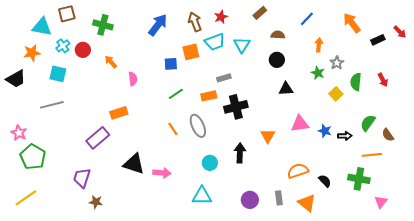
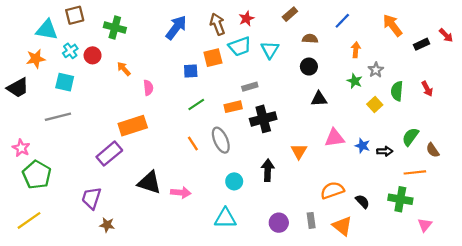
orange rectangle: (119, 113) -> (133, 126), size x1.4

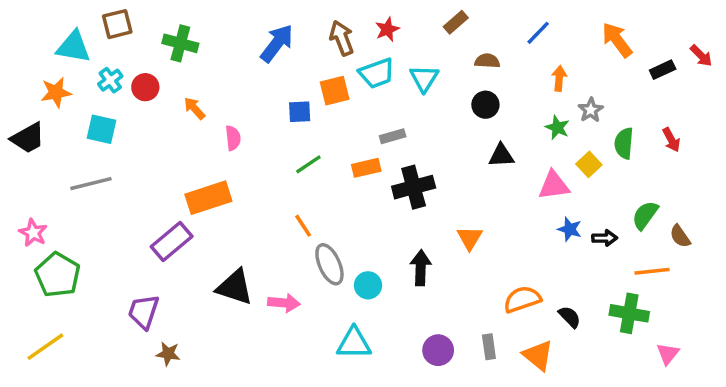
pink triangle: (335, 138) -> (554, 185), moved
gray ellipse: (221, 140) -> (329, 264), moved

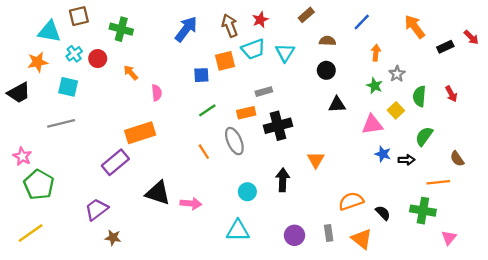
green semicircle: (645, 215) -> (424, 136), moved
gray ellipse: (329, 264) -> (234, 141), moved
purple trapezoid: (144, 312) -> (97, 209), turned 35

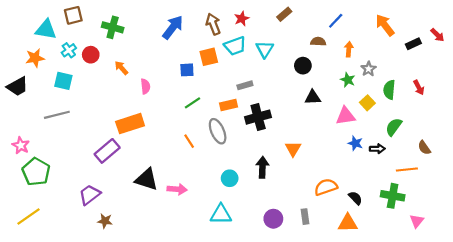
brown semicircle: (327, 41) -> (318, 42), moved
orange triangle: (362, 239) -> (348, 223), moved, turned -40

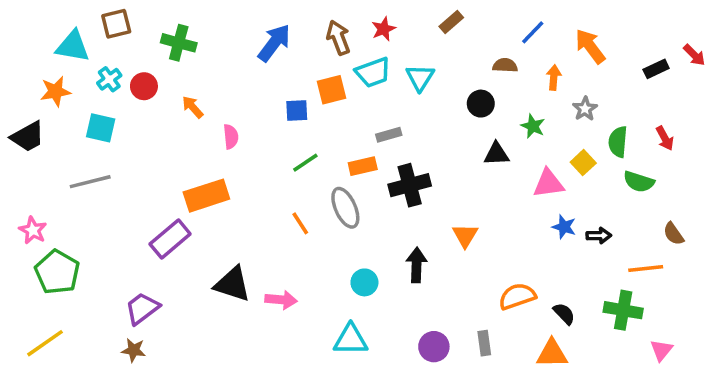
orange arrow: (385, 25) -> (590, 46), moved
green star: (348, 80) -> (533, 126), moved
green semicircle: (394, 127) -> (639, 182), moved, turned -108
brown star: (105, 221) -> (134, 350), moved

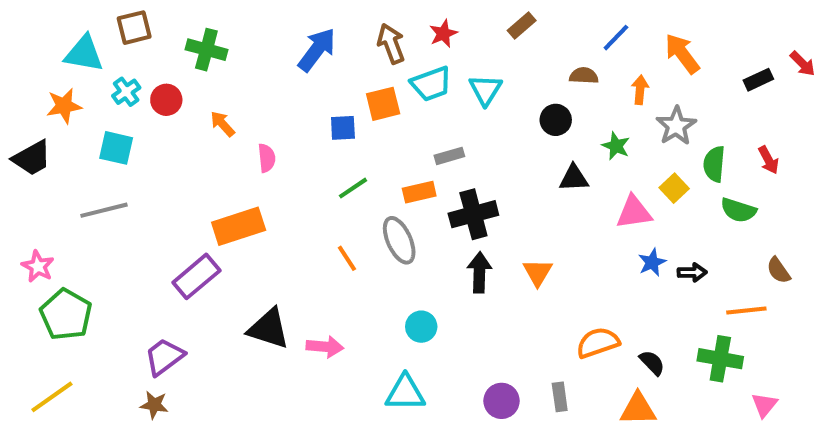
gray star: (585, 109) -> (676, 126), size x1.4
blue star: (564, 227) -> (652, 262), turned 30
black arrow: (417, 265) -> (479, 272), moved

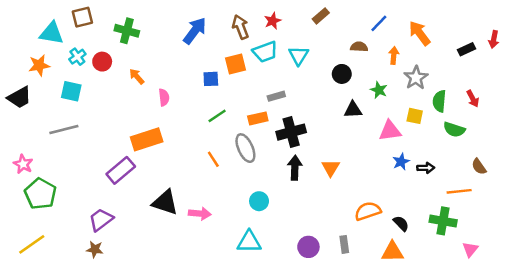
red arrow: (803, 64) -> (494, 39), turned 56
yellow square: (674, 188) -> (415, 116), turned -35

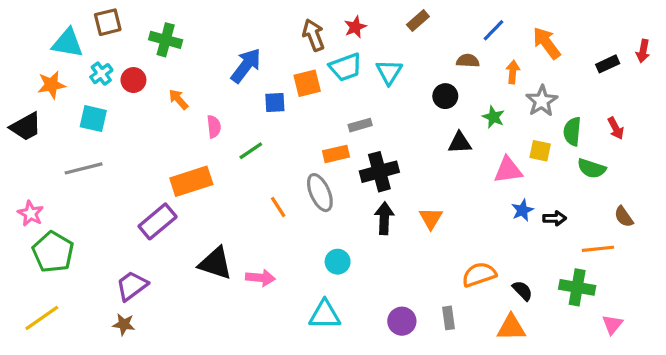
blue arrow: (195, 31) -> (246, 66), moved
green line: (217, 116) -> (251, 151), moved

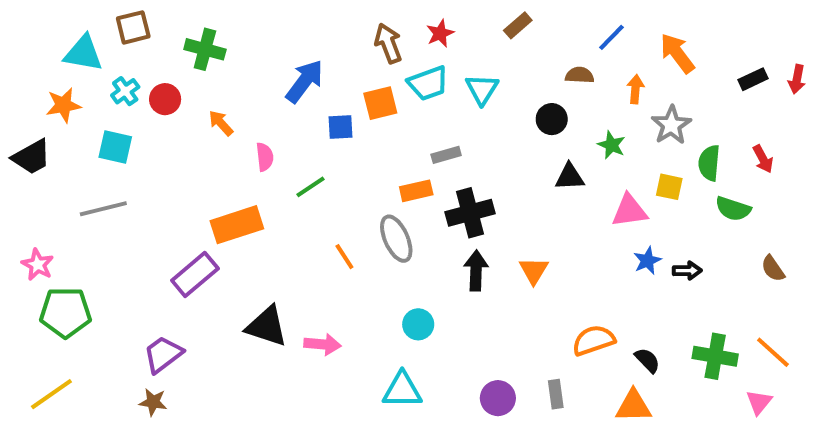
red arrow: (643, 51) -> (797, 79), moved
orange line: (598, 249) -> (773, 352), moved, turned 48
green pentagon: (53, 252) -> (65, 312), turned -30

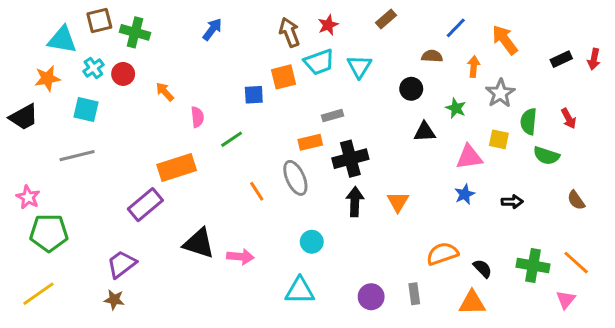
green cross: (205, 49) -> (135, 32), moved
blue arrow: (305, 81) -> (212, 29), moved, size x0.7
blue star: (647, 261) -> (465, 194), moved

